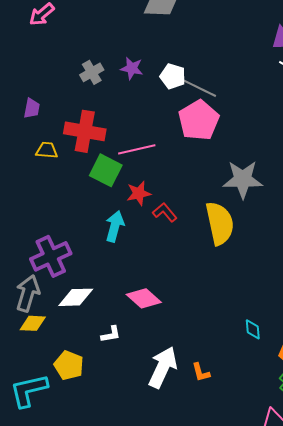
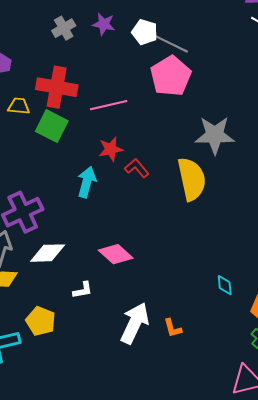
green square: (106, 170) -> (52, 126), moved

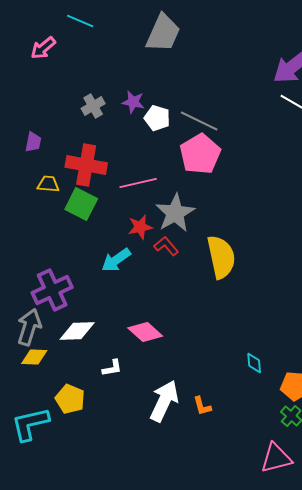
white pentagon: (145, 32) -> (157, 118), moved
gray star: (215, 135) -> (175, 213), moved, turned -30
cyan arrow: (87, 182) -> (116, 260), turned -140

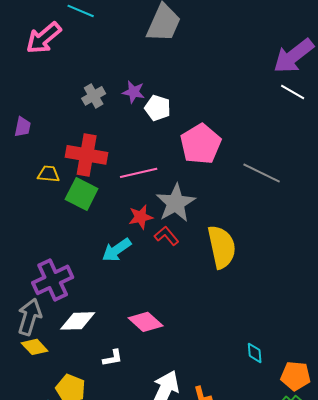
pink arrow: (43, 48) -> (44, 38), size x1.4
gray line: (199, 121) -> (262, 173), moved
purple trapezoid: (33, 142) -> (23, 127), moved
yellow diamond: (34, 357) -> (35, 347), turned 44

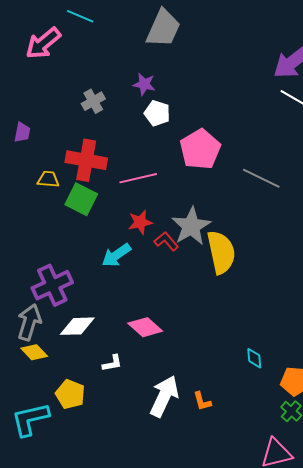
purple star: (134, 92) -> (144, 84), moved
gray star: (176, 203) -> (191, 226), moved

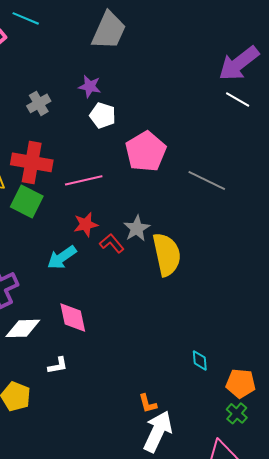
gray star: (191, 226) -> (137, 228), size x0.7
pink diamond: (145, 327) -> (73, 317), moved, turned 36
white arrow: (164, 396) -> (158, 431), moved

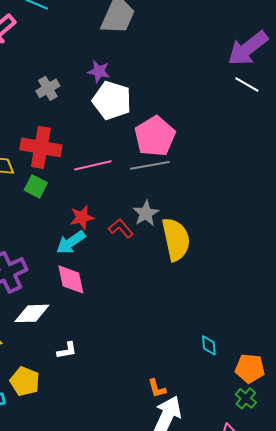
white pentagon: (103, 115) -> (112, 100), size x1.5
gray line: (207, 180) -> (150, 165), moved, turned -36
green square: (27, 201) -> (36, 186), size x0.7
red star: (86, 224) -> (82, 217), moved
pink diamond: (73, 317) -> (71, 279), moved

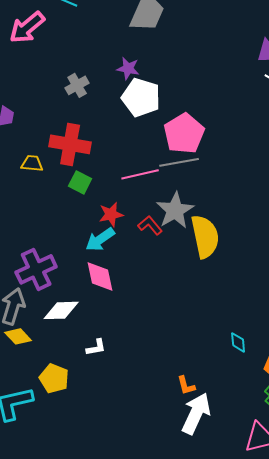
pink line: (93, 165) -> (140, 174), moved
green square: (36, 186) -> (80, 182), moved
gray star: (146, 213) -> (175, 210), size x1.4

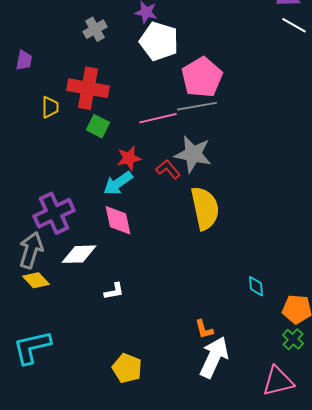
yellow trapezoid: (32, 163) -> (50, 107), turned 85
gray star: (175, 210) -> (193, 154), turned -30
yellow semicircle: (205, 236) -> (205, 208), moved
yellow pentagon: (54, 378) -> (127, 368), moved

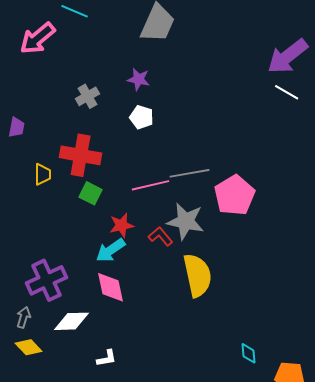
white pentagon: (159, 41) -> (142, 117), moved, size x0.6
pink pentagon: (202, 77) -> (235, 195), moved
gray arrow: (31, 250) -> (24, 317), size x0.6

